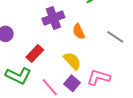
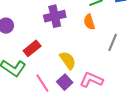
orange semicircle: (79, 31) -> (89, 22), moved
gray line: (115, 37) -> (113, 42), turned 72

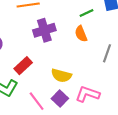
yellow semicircle: (68, 60) -> (61, 76), turned 144

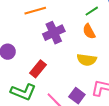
yellow semicircle: (61, 76) -> (87, 60), moved

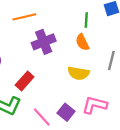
green line: (92, 11) -> (86, 20), turned -56

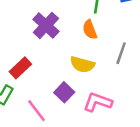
purple cross: (44, 42) -> (46, 25), turned -30
purple square: (66, 112) -> (64, 92), moved

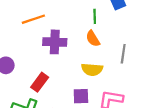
purple cross: (46, 25) -> (55, 42), turned -30
purple square: (64, 92) -> (81, 96), turned -35

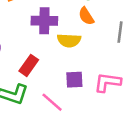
yellow semicircle: (92, 69) -> (69, 40), moved

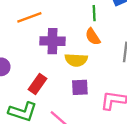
purple square: (74, 80) -> (80, 87), moved

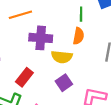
orange semicircle: (93, 37) -> (78, 36), turned -140
purple square: (80, 87) -> (64, 83), turned -35

